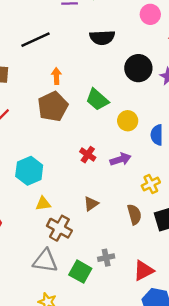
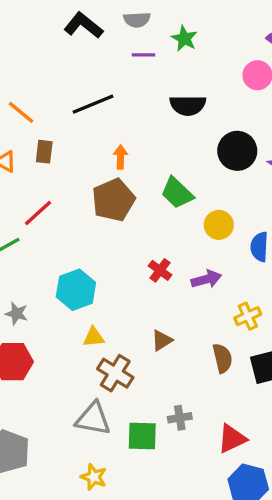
green square: (80, 272) -> (142, 436), turned -30

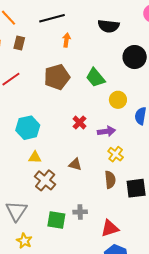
orange arrow: (120, 157) -> (66, 40), moved
yellow cross: (248, 316) -> (116, 154), moved, turned -35
brown triangle: (162, 340) -> (75, 164), turned 40
gray triangle: (93, 419) -> (16, 211), moved, turned 45

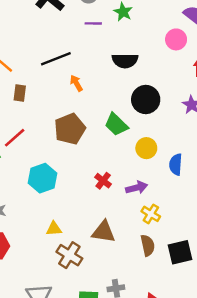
orange arrow: (66, 40) -> (76, 83), turned -32
black circle: (135, 57) -> (146, 100), moved
cyan hexagon: (28, 128) -> (42, 178), moved
brown triangle: (75, 164) -> (104, 232), size x1.5

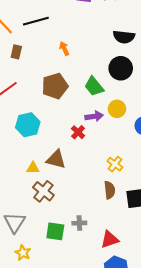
black line: (56, 59) -> (36, 21), moved
black semicircle: (125, 61) -> (124, 37), moved
purple arrow: (137, 188) -> (94, 116), moved
brown triangle: (104, 232) -> (56, 159), moved

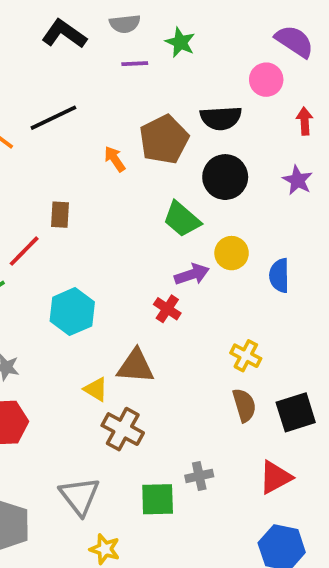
brown rectangle: (16, 52) -> (60, 215), moved
brown pentagon: (55, 86) -> (164, 140), moved
yellow triangle: (33, 168) -> (96, 389), turned 40
red triangle: (110, 239) -> (275, 477), moved

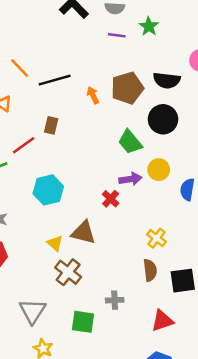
black line: (53, 118) -> (55, 80), moved
gray cross: (199, 476) -> (115, 300), moved

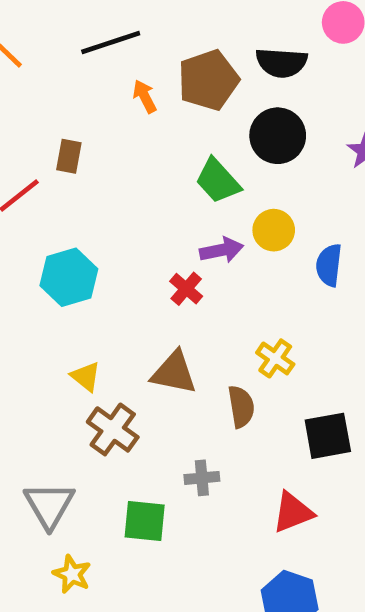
black line: (55, 80) -> (111, 43), moved
brown triangle: (83, 233) -> (174, 373), moved
brown semicircle: (150, 270) -> (241, 407), moved

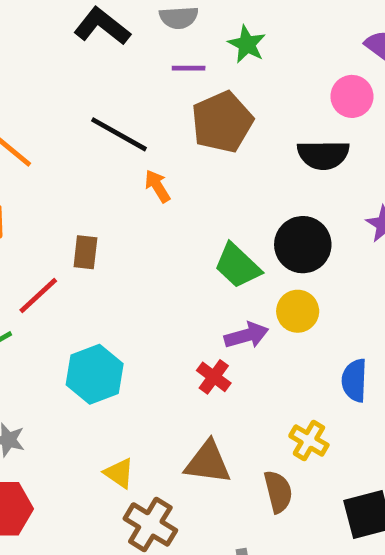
black line: (111, 43) -> (119, 134), turned 52
black semicircle: (282, 63) -> (323, 155), moved
brown pentagon: (208, 80) -> (222, 122), moved
black circle: (278, 136) -> (303, 245), moved
blue semicircle: (329, 265) -> (354, 380), moved

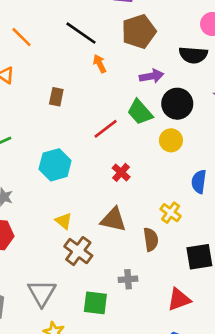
red line: (38, 296) -> (106, 129), moved
purple arrow: (247, 335) -> (152, 76), moved

